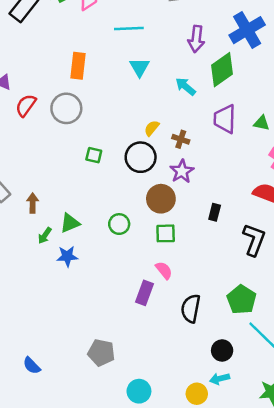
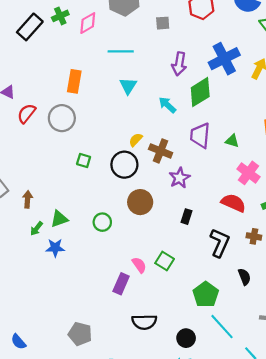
brown cross: (181, 139) -> (161, 151), size x1.5
purple star: (182, 171) -> (180, 178), moved
green square: (166, 233) -> (165, 261), moved, turned 30
black semicircle: (191, 308) -> (144, 322), moved, turned -105

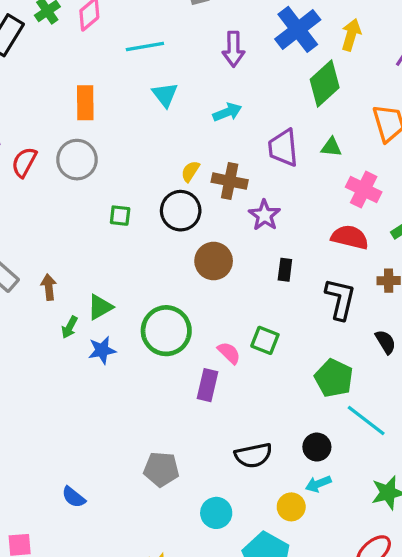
green diamond: (200, 92) -> (325, 83), moved
cyan arrow: (167, 105) -> (227, 112), turned 126
green circle: (102, 222) -> (166, 331), moved, size x1.8
black semicircle: (144, 322) -> (253, 455), moved

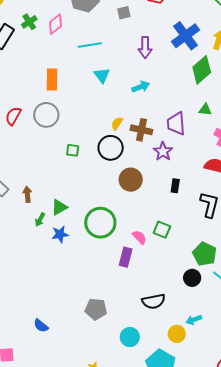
purple trapezoid: (283, 148) -> (176, 124), moved
black circle: (317, 447) -> (192, 278), moved

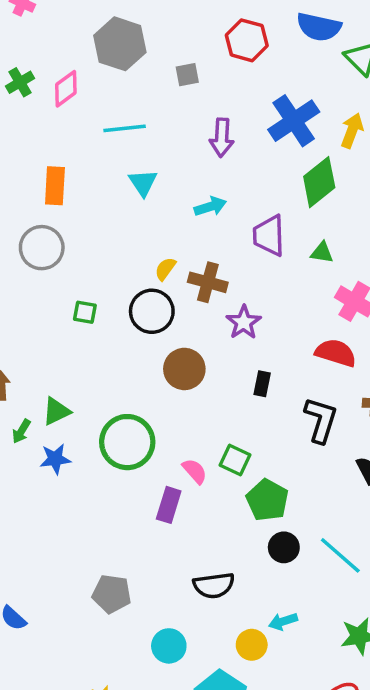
purple trapezoid: (176, 124) -> (269, 236), moved
green pentagon: (205, 254) -> (267, 500), moved

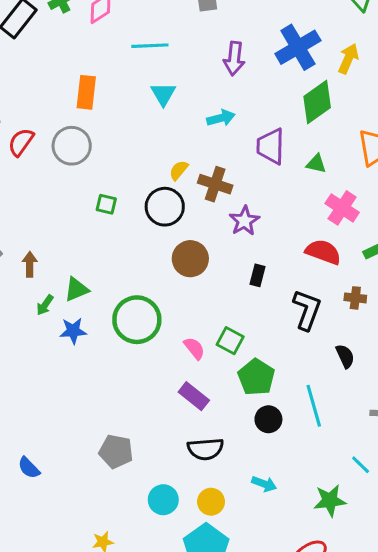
purple rectangle: (169, 505) -> (194, 396), moved, turned -72
cyan line: (340, 555) -> (314, 406), moved, turned 30
cyan arrow: (283, 621) -> (264, 484), turned -145
yellow circle: (252, 645) -> (211, 502), moved

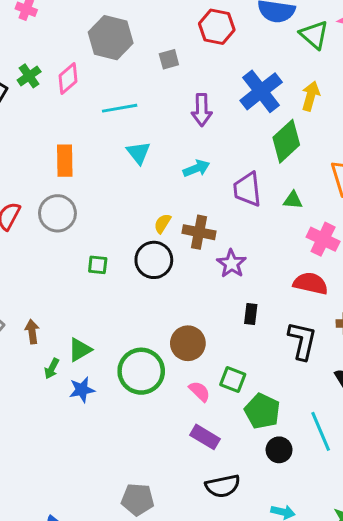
brown circle: (190, 259) -> (188, 343), moved

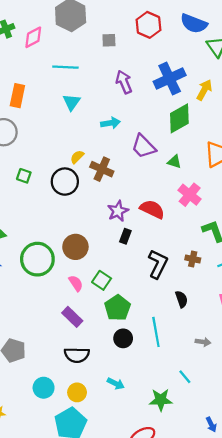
purple arrow: (202, 110) -> (124, 82), turned 145
purple trapezoid: (247, 189) -> (144, 146), turned -52
purple star: (231, 264) -> (118, 211), moved
red semicircle: (311, 283) -> (152, 209), moved

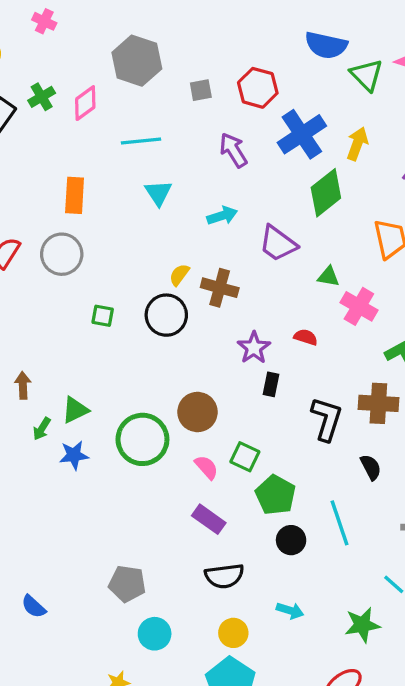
red hexagon: (148, 25) -> (258, 88), moved
green triangle: (174, 162) -> (329, 277), moved
red semicircle: (152, 209) -> (306, 337), size x0.6
brown cross: (193, 259) -> (378, 403), size x1.6
cyan circle: (44, 388) -> (155, 634), moved

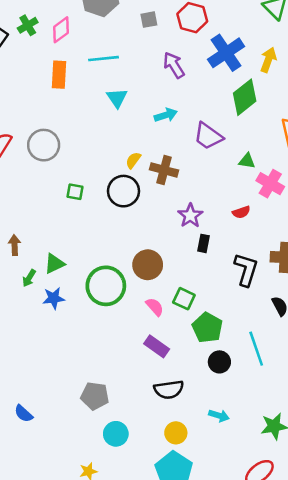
orange rectangle: (75, 195) -> (59, 75), moved
red semicircle: (306, 337) -> (241, 212), moved, turned 144

